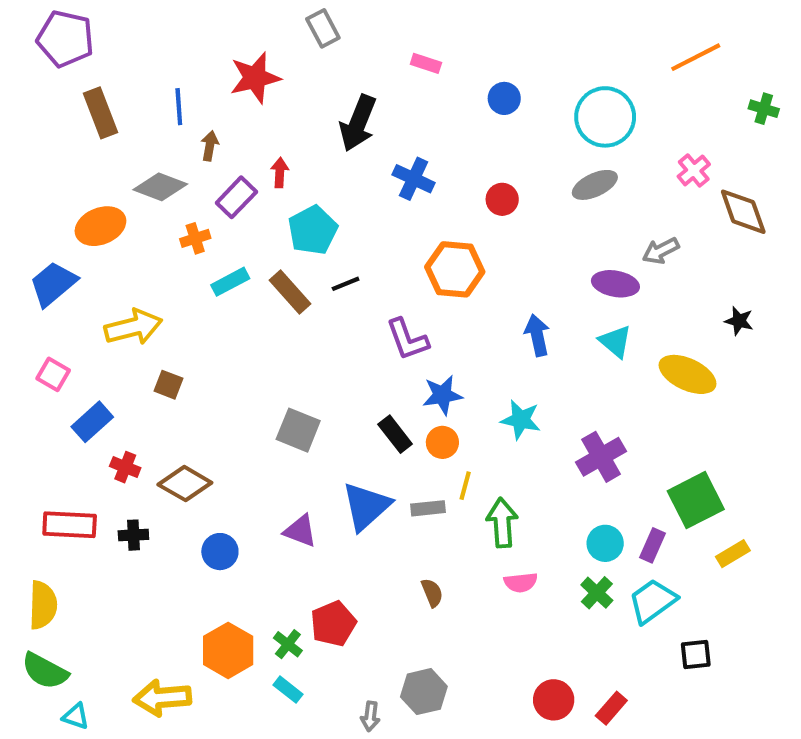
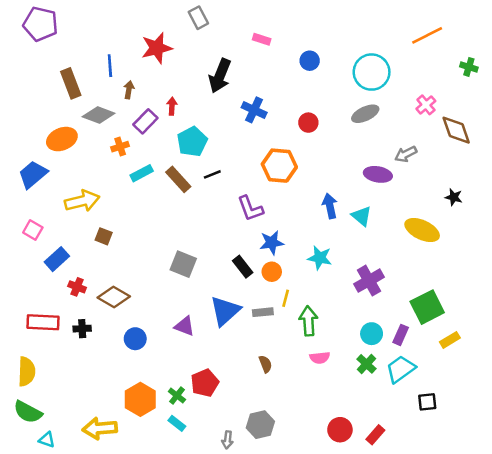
brown rectangle: (100, 113) -> (71, 83), moved
cyan triangle: (615, 341) -> (361, 216), moved

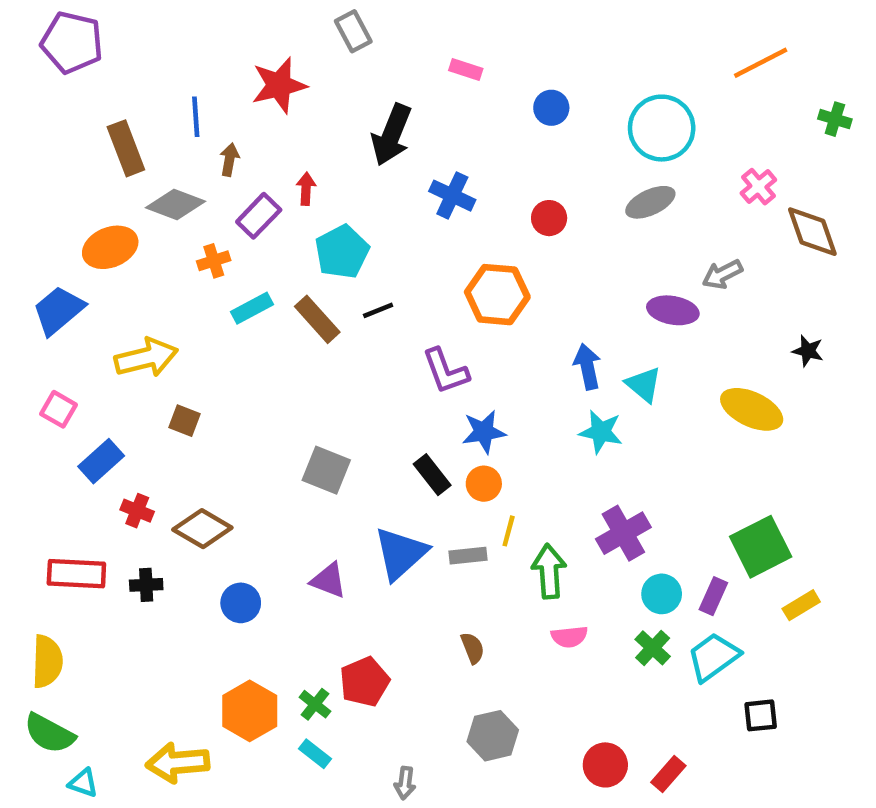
cyan star: (320, 258) -> (601, 432), moved
purple cross: (369, 281) -> (623, 533), moved
gray hexagon: (260, 425) -> (493, 736), moved

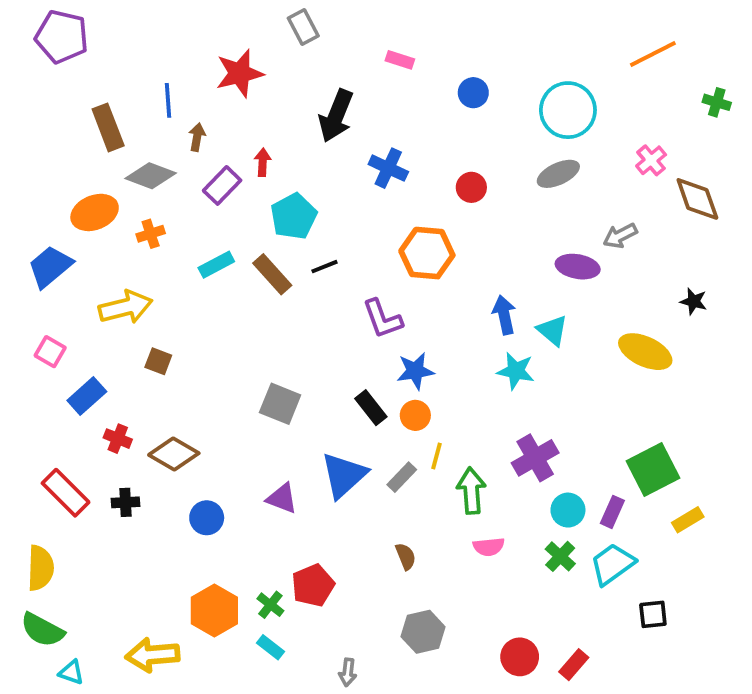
orange cross: (214, 261) -> (151, 234), moved
gray rectangle: (468, 556) -> (402, 477), turned -40
red rectangle: (76, 574) -> (66, 493), turned 42

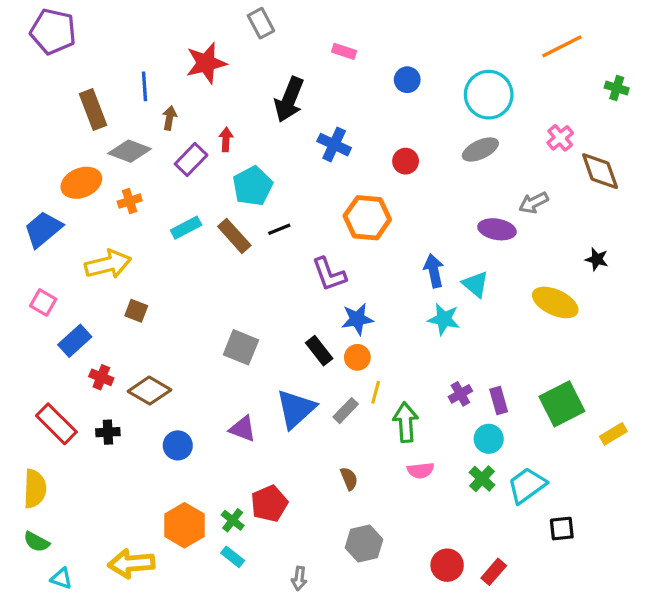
purple cross: (535, 458) -> (460, 394), size x0.6
purple rectangle: (612, 512) -> (499, 401), moved, turned -40
yellow rectangle: (688, 520) -> (613, 434), moved
green semicircle: (42, 630) -> (36, 542), size x0.7

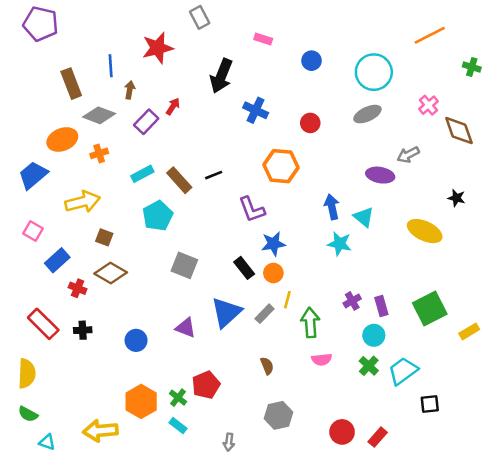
red arrow: (226, 140) -> (173, 106), turned 30
cyan pentagon: (253, 186) -> (158, 216), moved
brown diamond: (150, 391) -> (111, 273), moved

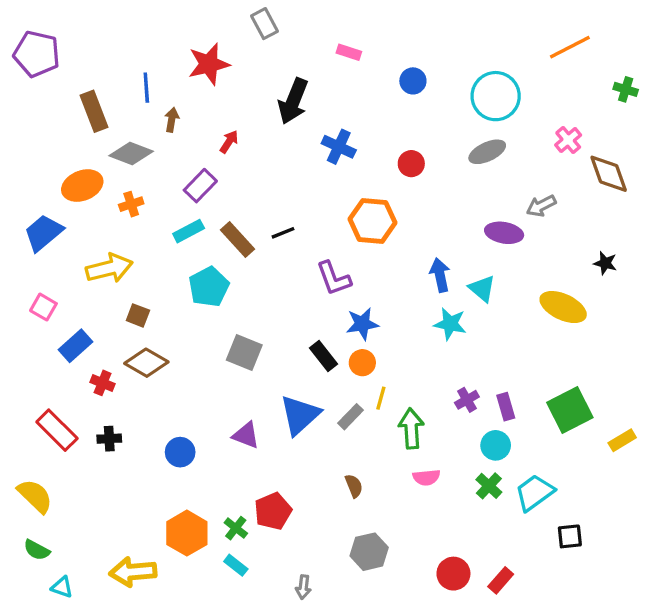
purple pentagon: (41, 24) -> (37, 54), moved
purple rectangle: (146, 122) -> (200, 186), moved
yellow semicircle: (27, 373) -> (35, 496), turned -48

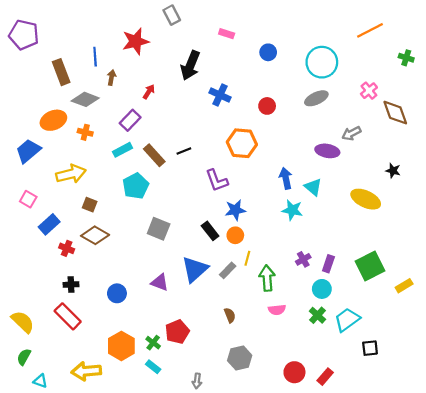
orange cross: (131, 204) -> (85, 132), turned 32
purple rectangle: (506, 407) -> (328, 264), turned 35
red rectangle: (57, 430) -> (68, 316), moved
green semicircle: (37, 550) -> (24, 357), turned 91

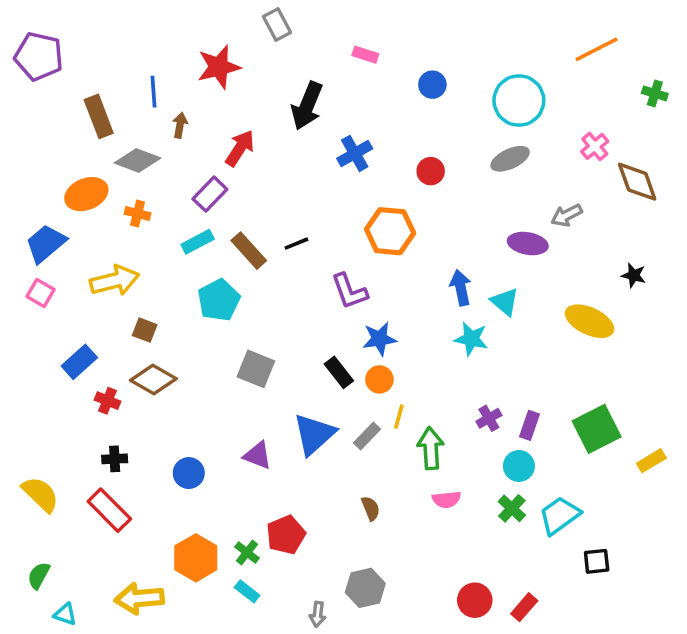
red arrow: (149, 92) -> (240, 148), size x1.5
blue cross: (220, 95) -> (355, 153), turned 35
pink square: (28, 199) -> (40, 293), moved
yellow semicircle: (23, 322) -> (40, 494), moved
gray hexagon: (240, 358) -> (365, 588), moved

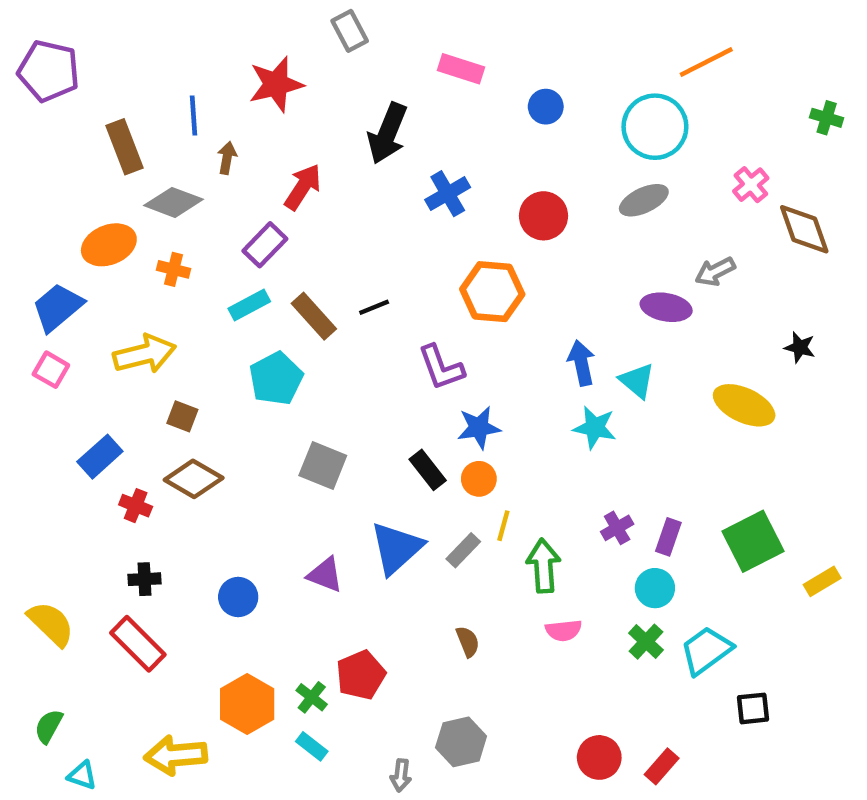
orange line: (597, 49) -> (706, 62), moved
pink rectangle: (365, 55) -> (461, 69), size x1.4
red circle: (431, 171) -> (543, 216), size x1.4

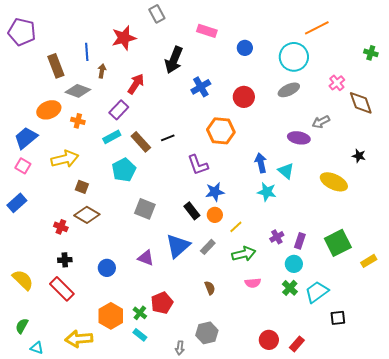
blue rectangle: (100, 457) -> (17, 203), moved
yellow line: (503, 526) -> (236, 227), moved, turned 32
green arrow: (543, 566) -> (244, 254), turned 80

